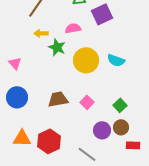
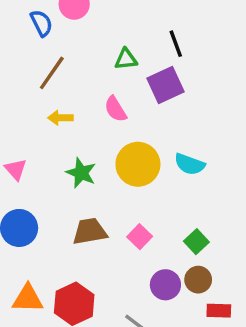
pink semicircle: (73, 28) -> (116, 109), turned -112
green star: (57, 47) -> (81, 173), moved

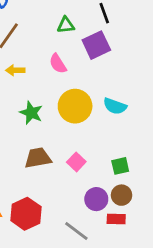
green square: (196, 242) -> (120, 166), turned 30
red rectangle: (219, 311) -> (116, 219), moved

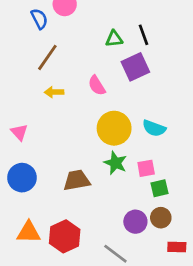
green triangle: (66, 25) -> (114, 39), moved
green star: (31, 113) -> (115, 163), moved
pink square: (76, 162) -> (146, 168), moved, turned 36
red rectangle: (116, 219) -> (177, 247), moved

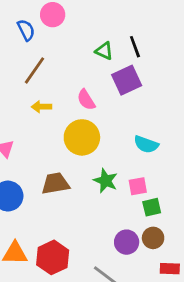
green triangle: (114, 39) -> (104, 51), turned 30
yellow circle: (114, 128) -> (82, 137), moved
brown trapezoid: (77, 180) -> (55, 183), moved

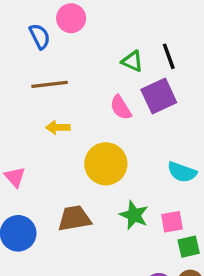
brown line: (34, 70) -> (50, 84), turned 48
pink semicircle: (86, 100) -> (121, 108), moved

